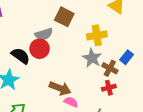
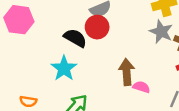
brown arrow: (60, 88) -> (127, 72), turned -110

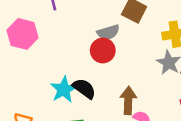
black semicircle: (75, 38) -> (84, 89), moved

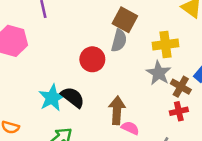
gray semicircle: (108, 32) -> (119, 41), moved, turned -60

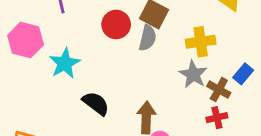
red circle: (92, 59) -> (116, 25), moved
cyan star: (52, 98) -> (65, 63), moved

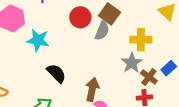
cyan star: (65, 63) -> (38, 40), turned 30

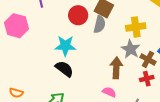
cyan star: (38, 40) -> (65, 46), moved
brown arrow: (92, 89) -> (116, 68), moved

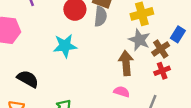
brown cross: (148, 59) -> (161, 49), turned 35
black semicircle: (64, 69) -> (28, 79), moved

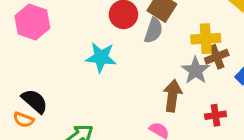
brown cross: (161, 49) -> (217, 57), moved
black semicircle: (28, 79) -> (35, 101), moved

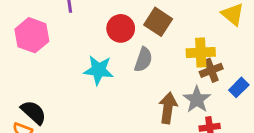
gray semicircle: (153, 30) -> (143, 60), moved
gray star: (196, 70) -> (197, 99), moved

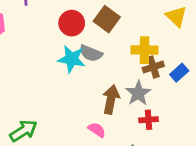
gray semicircle: (143, 60) -> (91, 53), turned 90
cyan star: (99, 70) -> (72, 59), moved
blue rectangle: (239, 87) -> (179, 73), moved

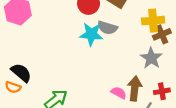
brown arrow: (111, 99) -> (135, 88), moved
red cross: (149, 120) -> (162, 91), moved

